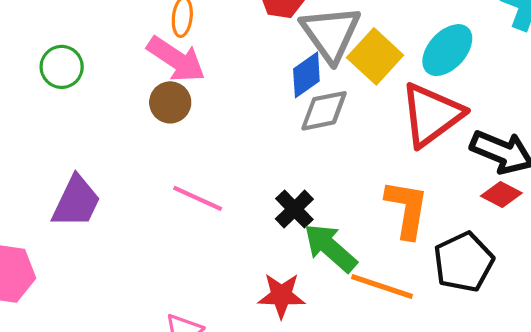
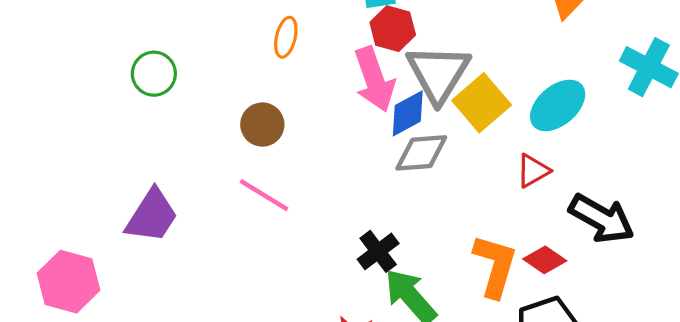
pink arrow: (176, 59) -> (374, 79), moved, turned 30
red triangle: (431, 115) -> (533, 171), size x0.5
red diamond: (501, 194) -> (545, 260), moved
pink line: (198, 198) -> (264, 195), moved

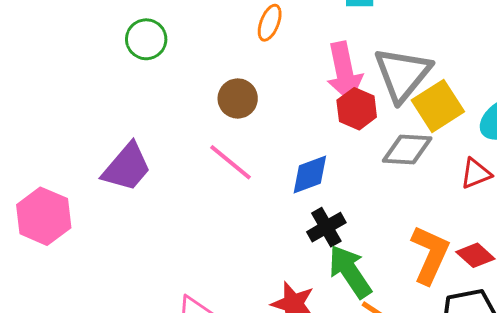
red hexagon: (393, 29) -> (357, 109), moved
blue diamond: (408, 113) -> (310, 174), moved
gray diamond: (421, 153) -> (407, 150), moved

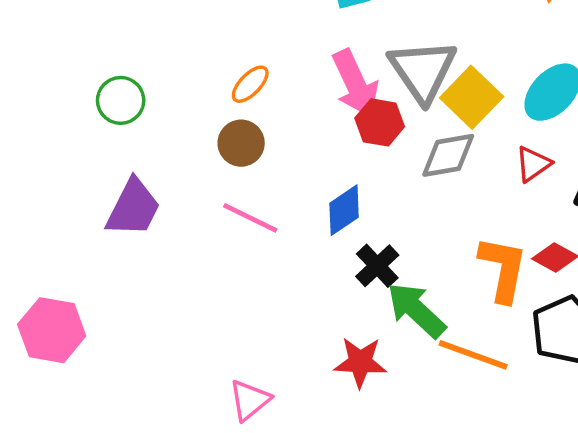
orange ellipse: (270, 23) -> (250, 84), moved, turned 36
purple trapezoid: (127, 167) -> (133, 208), moved

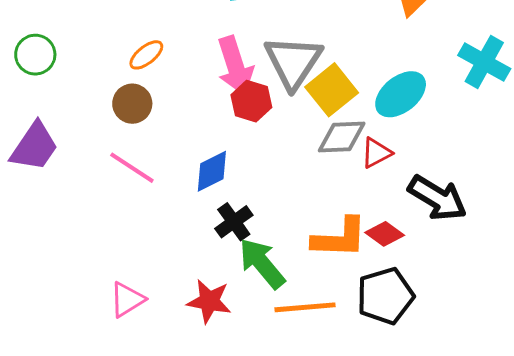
gray diamond: (448, 155) -> (342, 137), moved
orange L-shape: (503, 269) -> (340, 238), turned 74
orange line: (473, 355) -> (305, 307), turned -32
pink triangle: (250, 400) -> (127, 300), moved

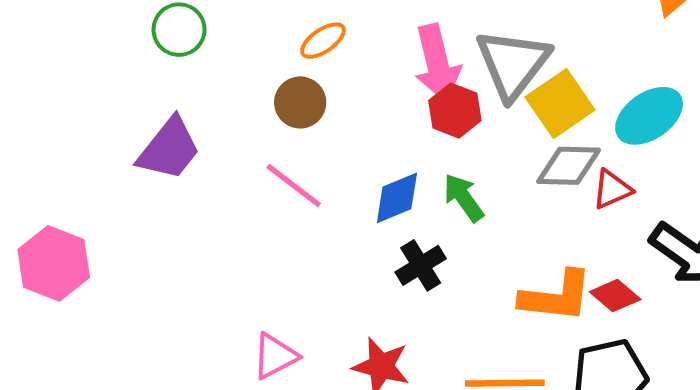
green arrow: (262, 263) -> (464, 198), moved, size x0.7

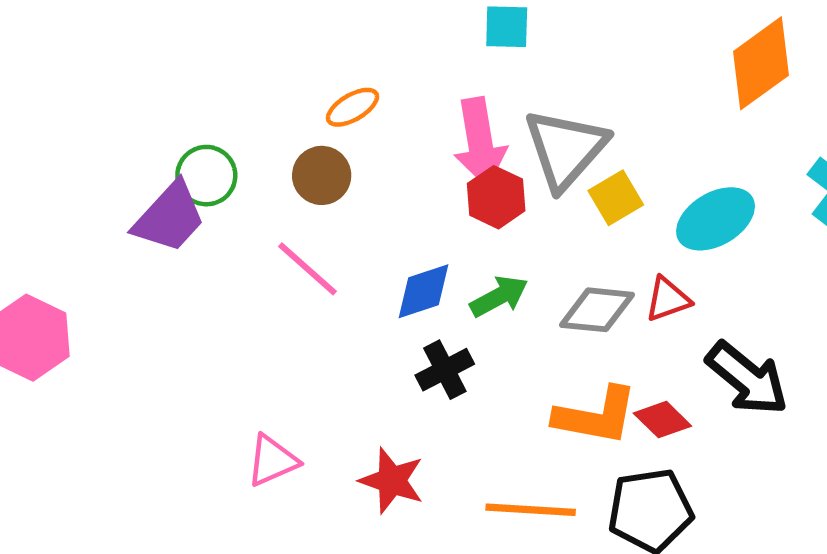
green circle: (179, 30) -> (206, 176), moved
yellow square: (560, 104) -> (616, 198), size x0.7
gray diamond: (569, 166) -> (597, 310), moved
green arrow: (464, 198) -> (499, 296), turned 93

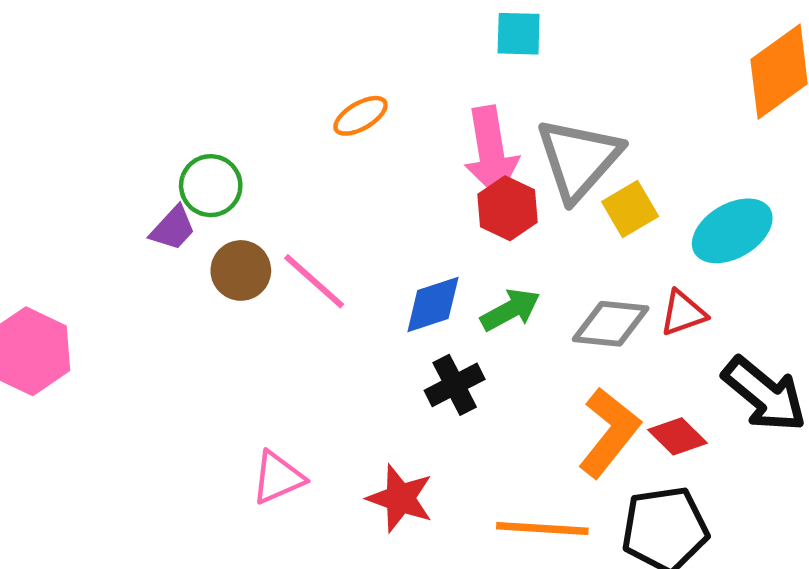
brown circle: (322, 175) -> (241, 270), moved
purple trapezoid: (169, 217) -> (173, 228), size x0.6
orange L-shape: (596, 416) -> (609, 432), turned -62

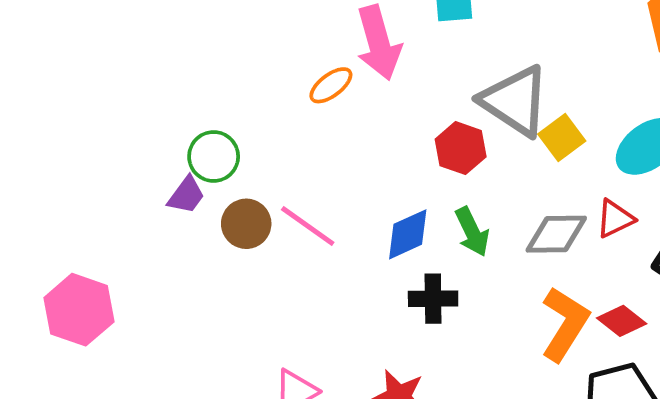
pink arrow: (491, 152) -> (379, 43), moved
gray triangle: (579, 159) -> (515, 101), turned -32
green arrow: (510, 310) -> (472, 232), turned 99
black cross: (455, 385) -> (433, 299), turned 33

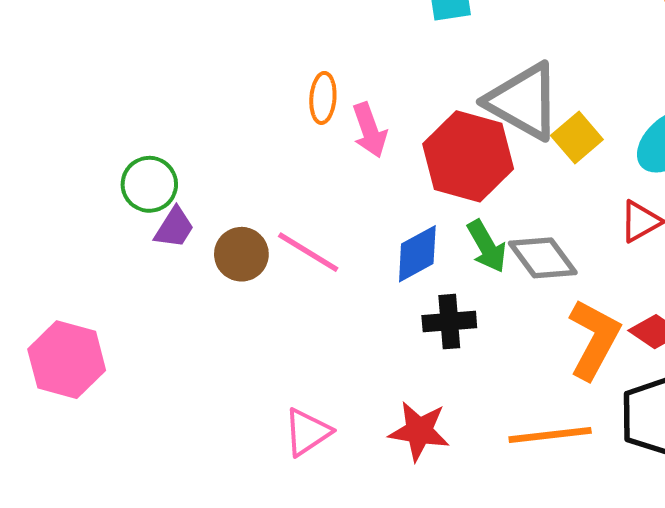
pink arrow: (379, 43) -> (370, 130), moved, size x0.7
orange ellipse: (331, 85) -> (323, 98), turned -45
red hexagon: (461, 148) -> (468, 156), size x1.6
green circle: (214, 156) -> (149, 184), moved
gray diamond: (556, 234) -> (543, 258), moved, turned 58

